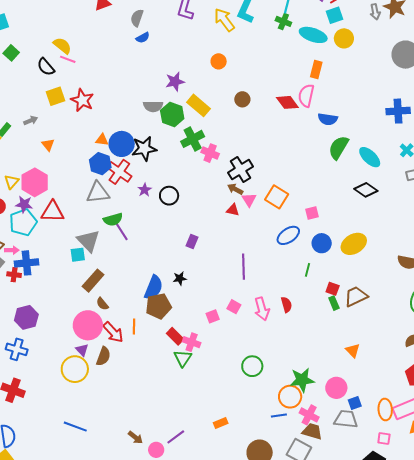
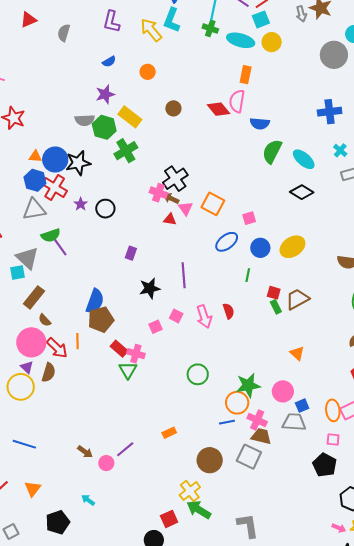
blue semicircle: (143, 38) -> (109, 62), moved
pink cross: (210, 153) -> (158, 193), moved
black star: (180, 278) -> (150, 288), moved, size x1.5

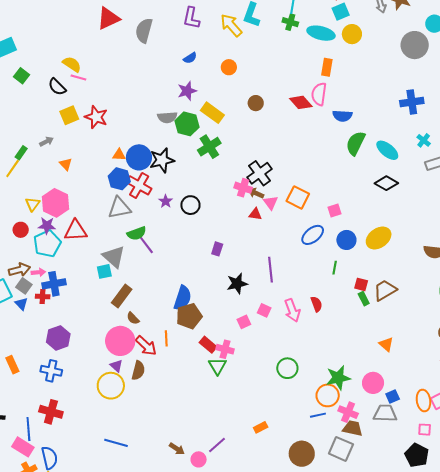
red triangle: (28, 20) -> (108, 18), size x1.4
gray semicircle: (64, 33) -> (144, 31), size x1.4

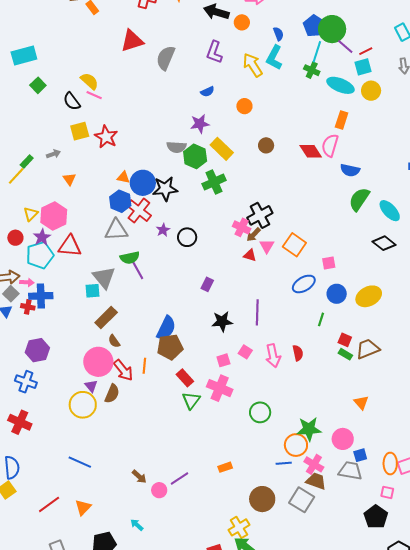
brown arrow: (256, 193) -> (254, 235), turned -77
purple star: (47, 226) -> (42, 237), turned 30
green rectangle: (364, 299) -> (345, 354), turned -40
pink cross: (225, 349) -> (220, 388), moved, size x1.4

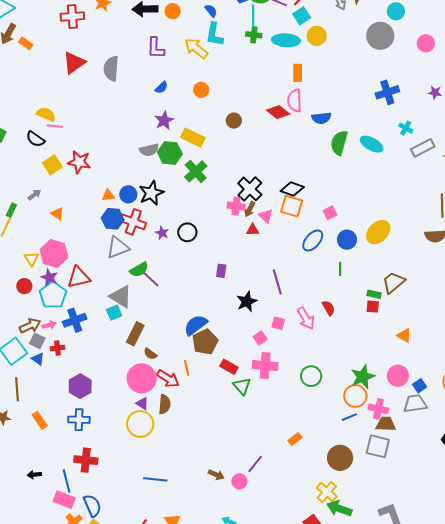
blue circle: (143, 183) -> (128, 194), size x0.7
black diamond: (384, 243) -> (292, 189), moved
blue cross: (41, 296) -> (75, 320), moved
blue semicircle: (166, 328) -> (196, 325), turned -135
red square: (345, 340) -> (373, 307), moved

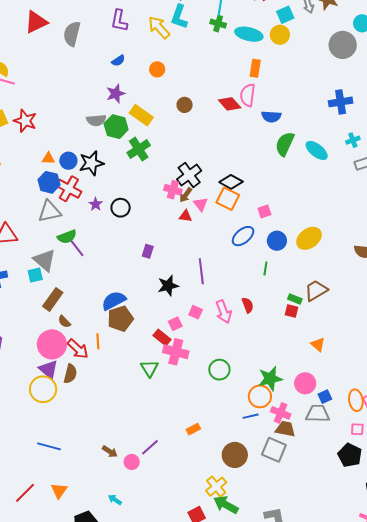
cyan square: (302, 16) -> (285, 15), moved
cyan cross: (406, 128) -> (353, 140), turned 32
red rectangle: (229, 367) -> (162, 338), moved
purple triangle: (142, 403) -> (48, 369), size x1.5

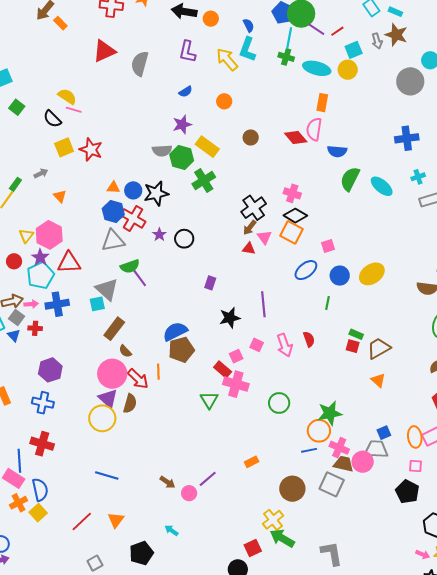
pink cross: (173, 190) -> (292, 193), moved
brown trapezoid: (316, 290) -> (379, 348), moved
pink circle: (305, 383) -> (363, 462), moved

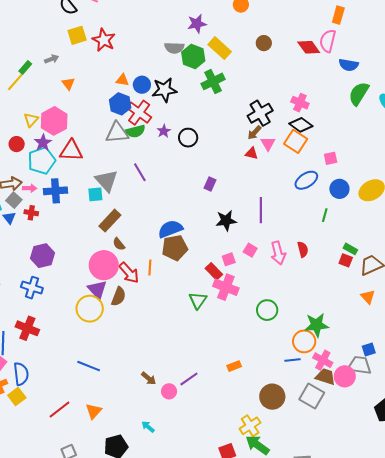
green semicircle: (130, 266) -> (135, 131), moved

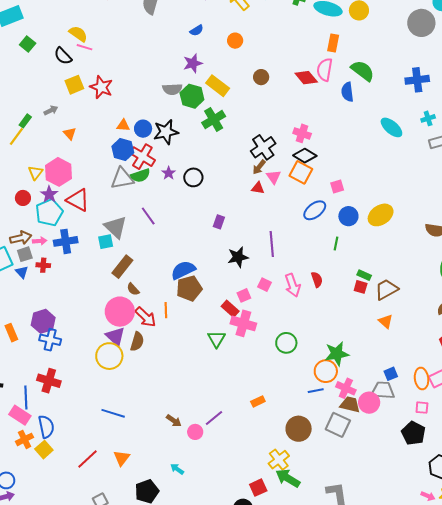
blue semicircle: (349, 65) -> (347, 92), turned 78
green semicircle: (359, 94) -> (363, 71), moved, turned 100
red triangle: (71, 151) -> (78, 200), turned 30
gray square: (14, 200) -> (25, 254), turned 35
purple hexagon: (42, 256) -> (43, 321), moved

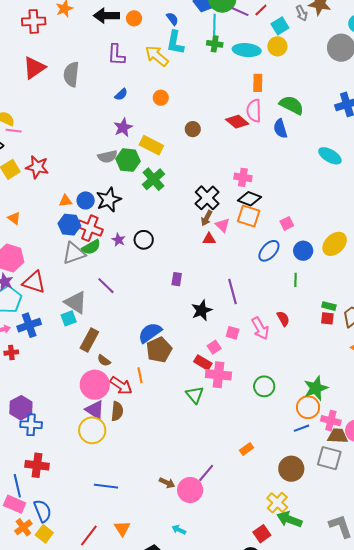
pink circle: (195, 432) -> (190, 490), size x1.6

